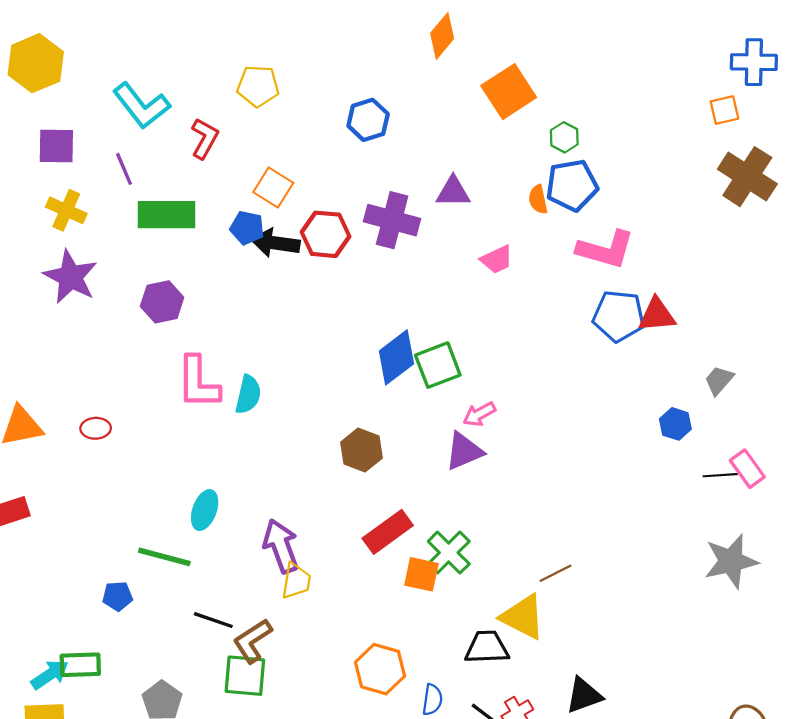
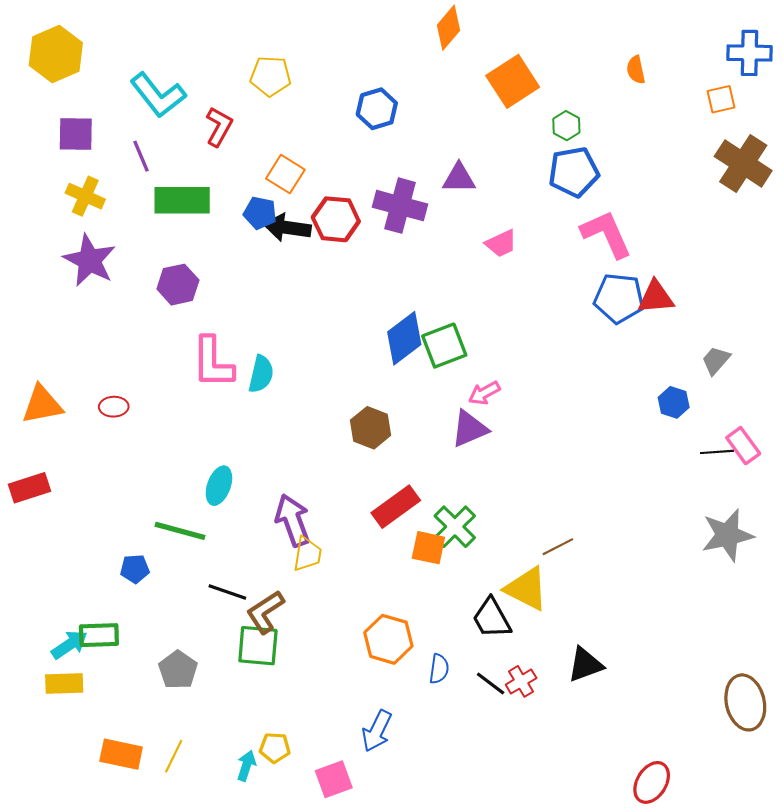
orange semicircle: (538, 199) -> (636, 70), moved
pink L-shape: (606, 250) -> (606, 234), turned -130
black trapezoid: (487, 647) -> (492, 618), turned -117

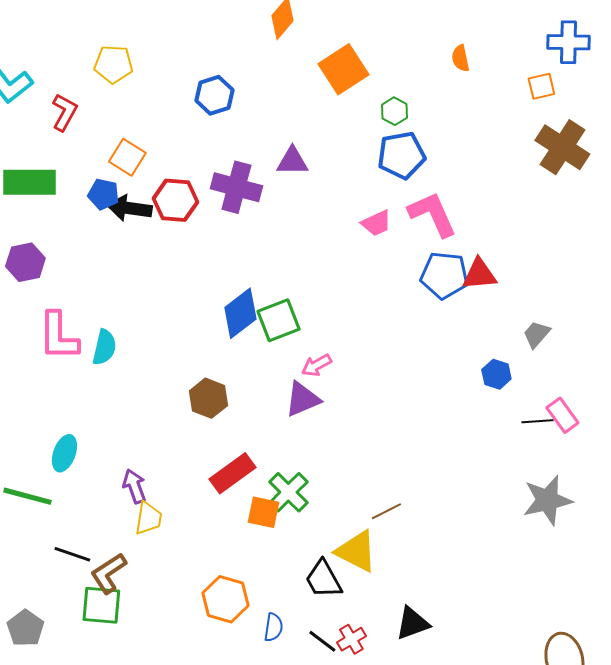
pink trapezoid: (501, 243) -> (376, 223), moved
purple arrow: (293, 520) -> (134, 486), size x0.7

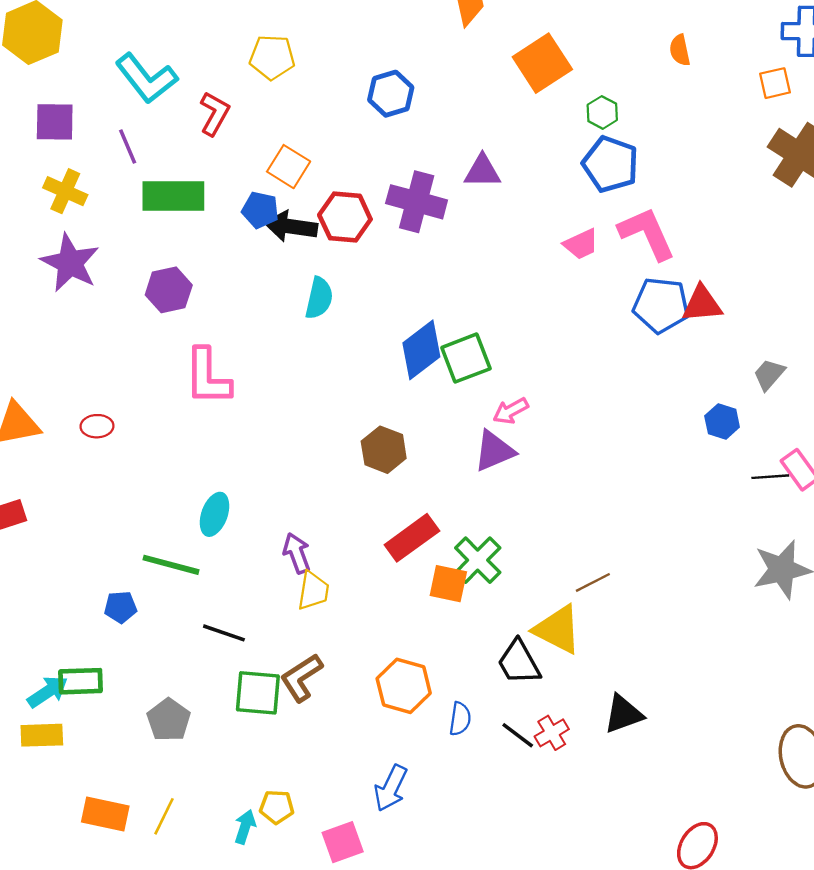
blue pentagon: (401, 155) -> (610, 164), turned 30
cyan semicircle: (104, 347) -> (319, 298), moved
brown L-shape: (108, 573) -> (301, 678), moved

